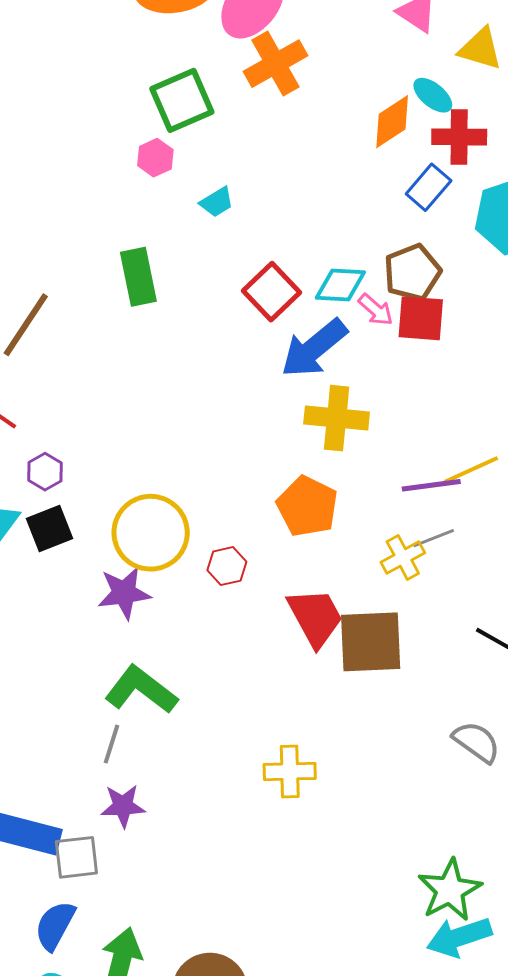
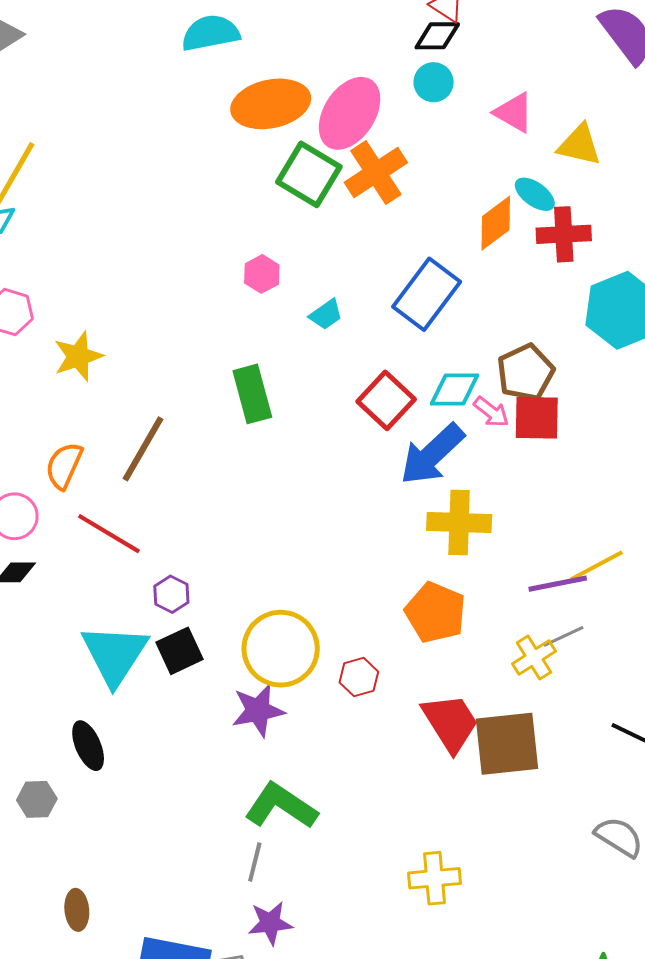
green square: (182, 100) -> (309, 174), moved, turned -32
blue rectangle: (429, 187) -> (427, 294), moved, size x1.5

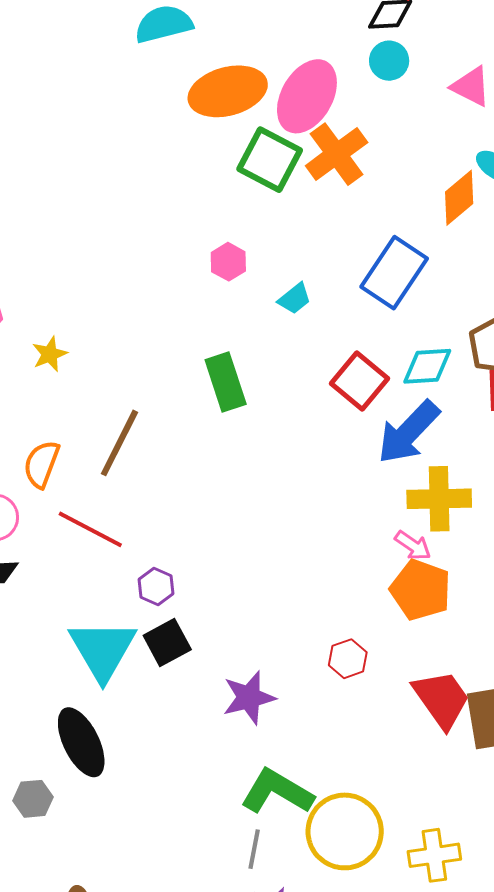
yellow star: (78, 356) -> (50, 354), size x0.7
pink arrow: (491, 412) -> (413, 546), moved
yellow circle: (281, 649) -> (345, 831), moved
black ellipse: (88, 746) -> (81, 742), size x1.4

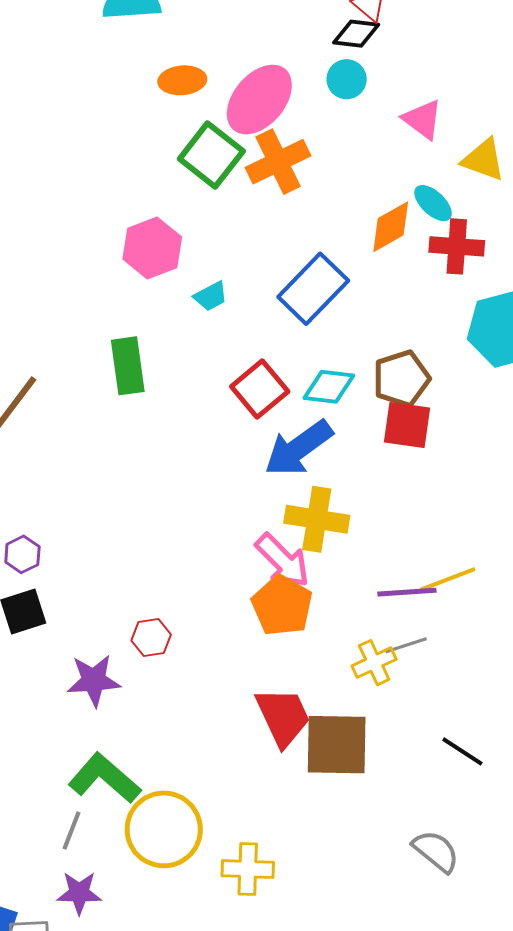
orange ellipse: (228, 91) -> (182, 80), size x0.6
pink hexagon: (228, 262) -> (152, 248), size x1.6
pink arrow: (413, 546) -> (282, 560), size x1.6
red hexagon: (348, 659) -> (151, 637), moved

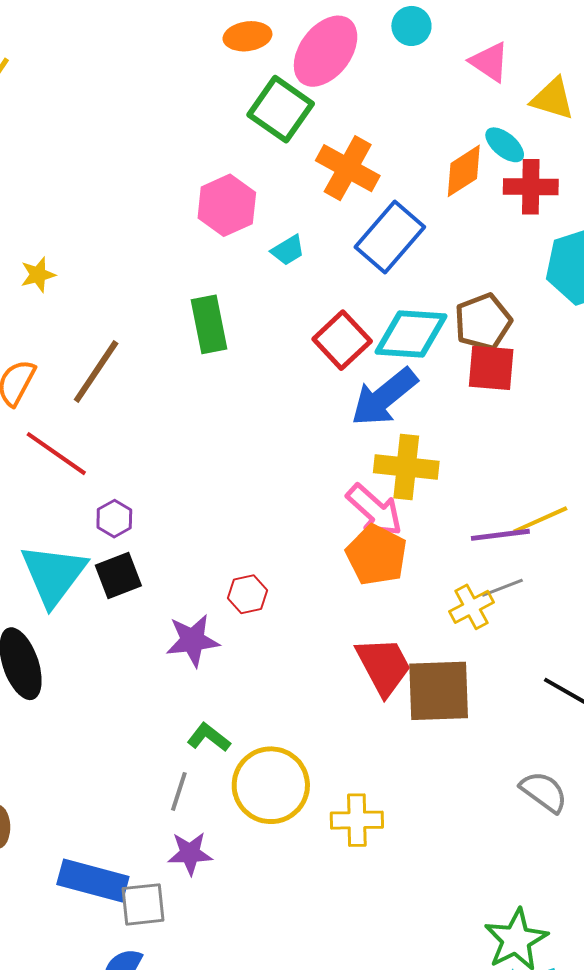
orange cross: (278, 162) -> (348, 168), moved, turned -32
cyan diamond: (329, 387) -> (411, 334), size x1.4
green L-shape: (104, 778) -> (209, 737), size x0.6

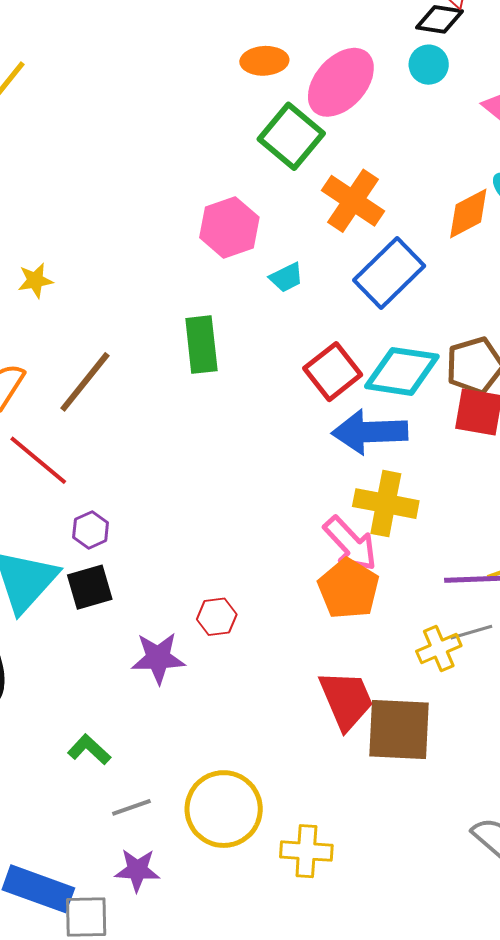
blue arrow: (384, 397) -> (370, 432), turned 32
green L-shape: (209, 737) -> (89, 750), moved
gray line: (179, 791) -> (131, 807), turned 48

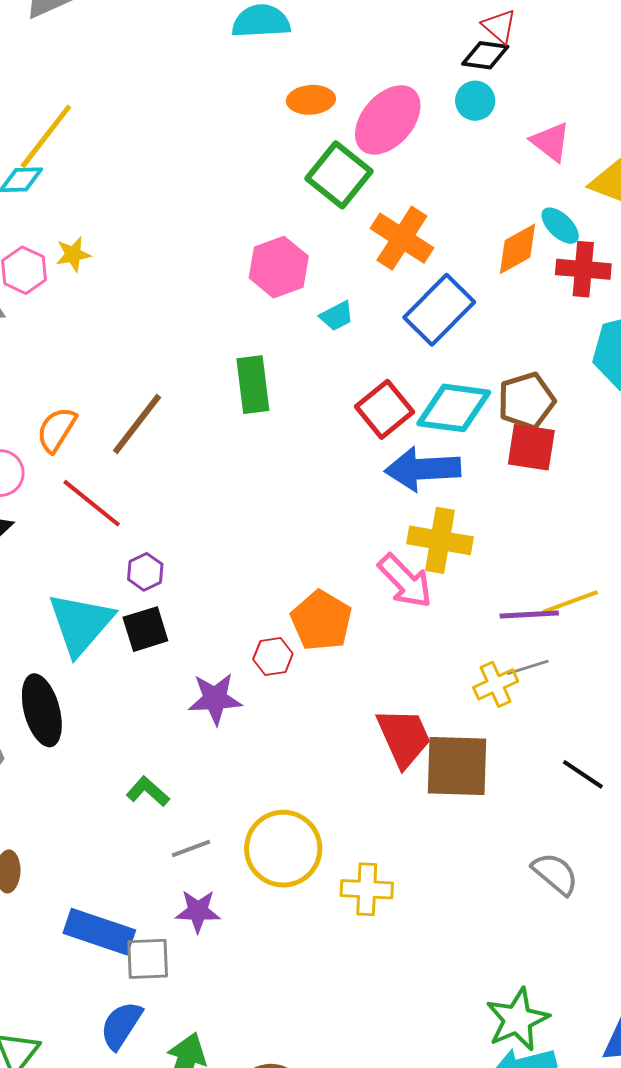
yellow star: (35, 280) -> (73, 254), moved
orange pentagon: (349, 589) -> (321, 621), moved

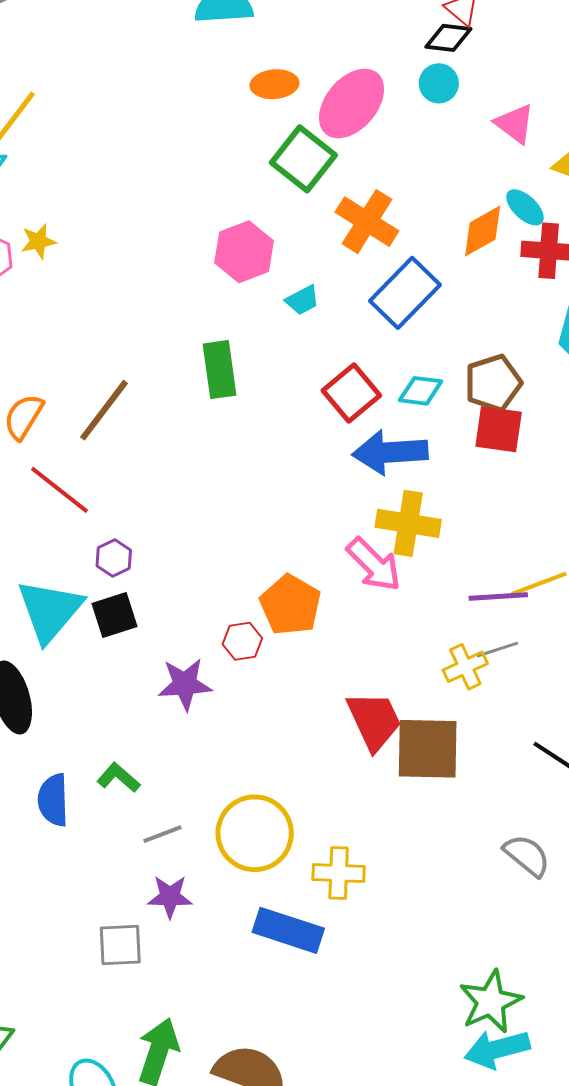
cyan diamond: (454, 408) -> (421, 391), size x0.6
blue rectangle: (99, 932) -> (288, 930), moved
blue semicircle: (121, 1025) -> (53, 800), moved, turned -34

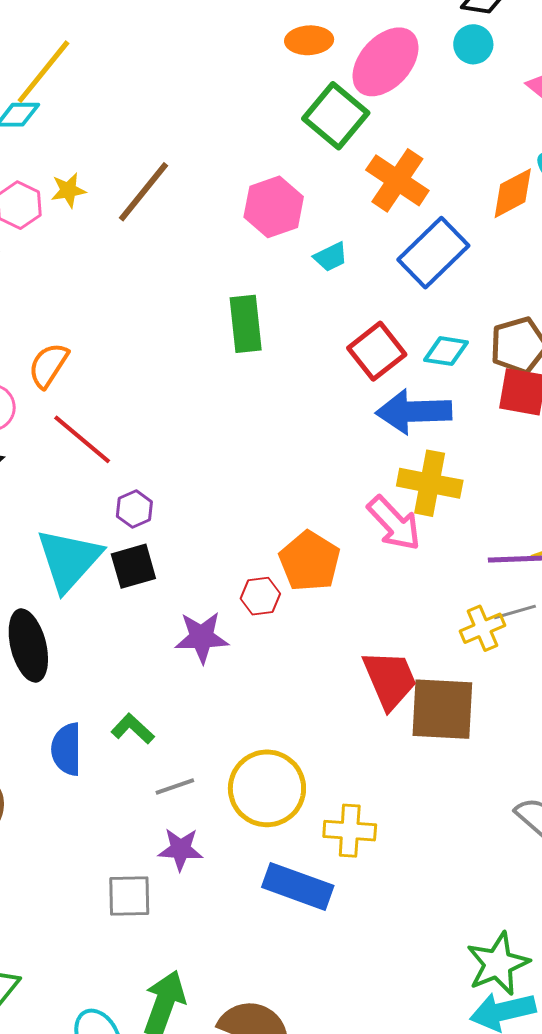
brown line: (104, 410) -> (144, 192), moved

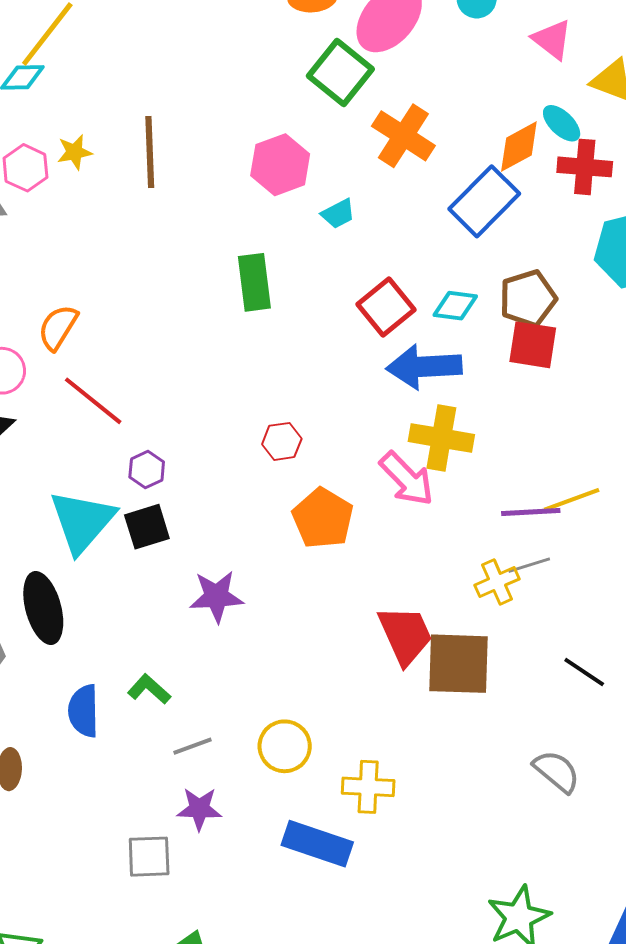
brown line: (144, 192) -> (150, 152), turned -40
blue rectangle: (433, 253) -> (484, 201), moved
red hexagon: (260, 596) -> (282, 441), moved
yellow circle: (267, 788) -> (285, 746), size x0.7

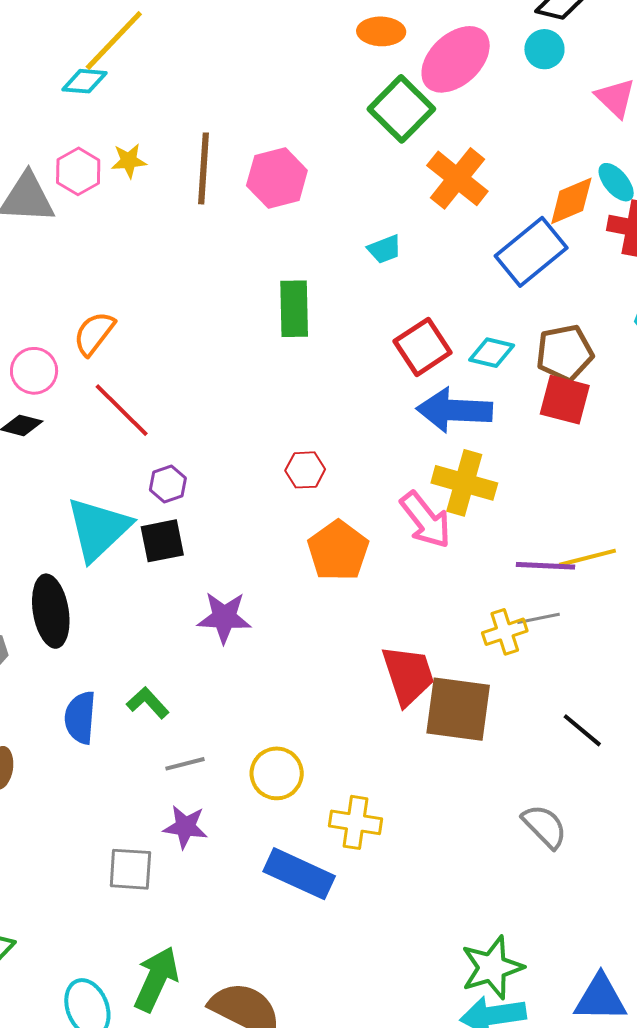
pink hexagon: (280, 165) -> (277, 178), moved

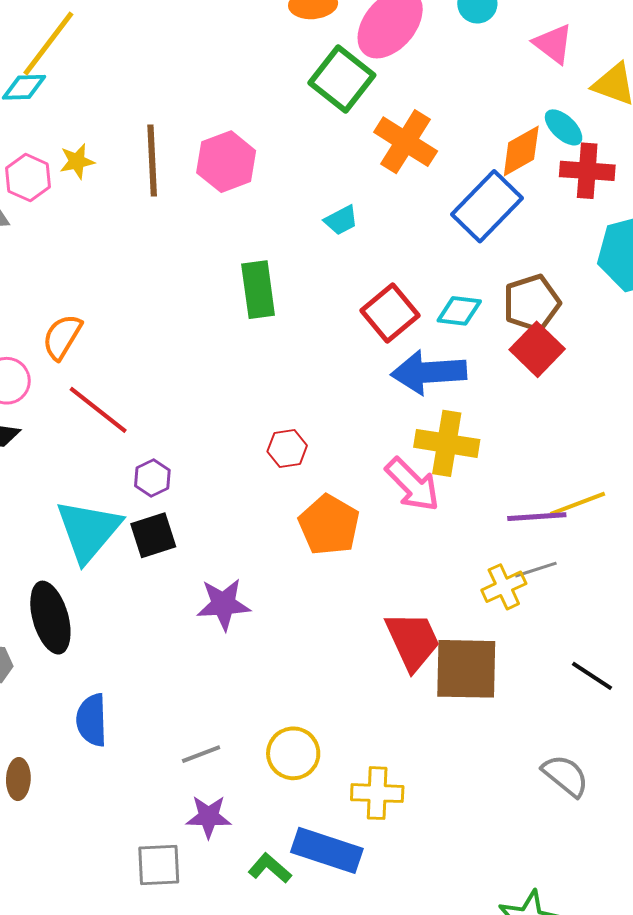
red square: (565, 400) -> (537, 349), turned 36
green L-shape: (148, 703) -> (270, 868), moved

